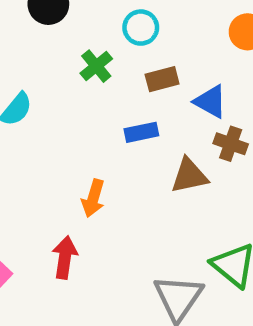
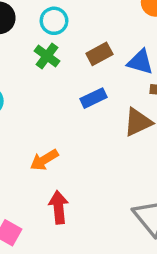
cyan circle: (141, 28) -> (54, 21), moved
orange arrow: (93, 198) -> (44, 160), moved, turned 56

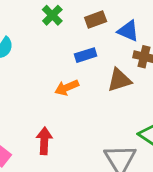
orange arrow: (44, 160) -> (67, 88), moved

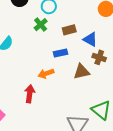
red arrow: (44, 141) -> (30, 94), moved

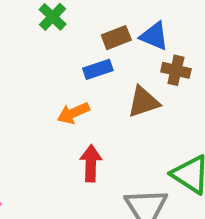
brown rectangle: (69, 30) -> (116, 38), moved
red arrow: (30, 94) -> (91, 163), moved

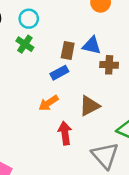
brown rectangle: (116, 38) -> (68, 50), turned -48
brown triangle: (144, 102) -> (89, 106), moved

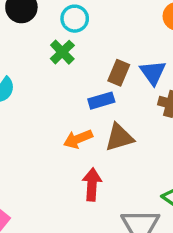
blue triangle: (92, 45) -> (153, 72), turned 30
brown triangle: (89, 106) -> (119, 137), moved

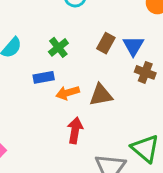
green cross: (62, 52) -> (58, 47), moved
blue rectangle: (101, 101) -> (44, 77), moved

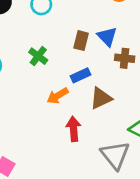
blue rectangle: (44, 77) -> (81, 75), moved
brown triangle: (101, 95) -> (101, 98), moved

